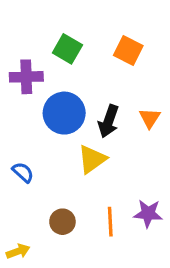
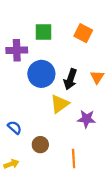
green square: (67, 49) -> (44, 32), turned -30
blue semicircle: (23, 172) -> (15, 127), moved
purple star: (148, 213) -> (86, 119), moved
orange line: (110, 222) -> (74, 159), moved

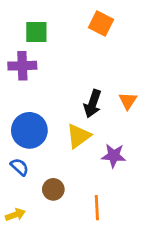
green square: (44, 32) -> (36, 32), moved
orange square: (83, 33) -> (101, 24), moved
blue circle: (41, 74) -> (29, 130), moved

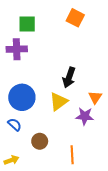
orange triangle: (128, 101) -> (95, 97), moved

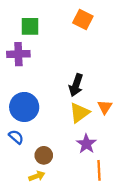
yellow triangle: (59, 101) -> (79, 113), moved
purple star: (85, 116) -> (86, 144), moved, turned 30
orange line: (72, 155) -> (99, 170), moved
yellow arrow: (11, 160) -> (37, 176), moved

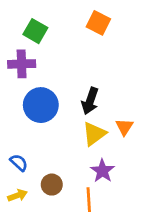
green square: (30, 26) -> (35, 31), turned 30
blue circle: (24, 107) -> (41, 105), moved
orange line: (99, 170) -> (89, 200), moved
yellow arrow: (37, 176) -> (17, 195), moved

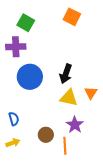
yellow triangle: (94, 134) -> (69, 98), turned 48
blue semicircle: (19, 163) -> (14, 119), turned 32
brown circle: (52, 185) -> (46, 135), moved

